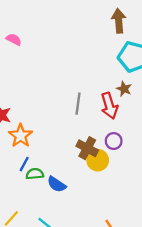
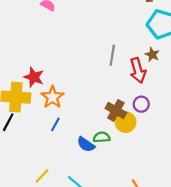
gray line: (78, 104) -> (112, 55), moved
green semicircle: (35, 174) -> (102, 137), moved

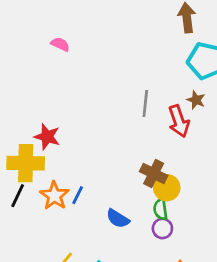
orange star: (52, 97) -> (54, 196), moved
purple circle: (141, 104) -> (162, 228), moved
green semicircle: (102, 137) -> (160, 209), moved, turned -91

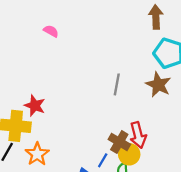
brown star: (196, 100) -> (158, 85), size x1.6
red arrow: (179, 121) -> (138, 135), moved
blue line: (78, 195) -> (103, 160), moved

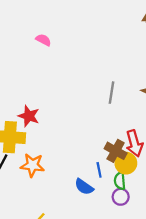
orange star: (37, 154) -> (32, 165), turned -30
blue line: (103, 160) -> (99, 170), turned -40

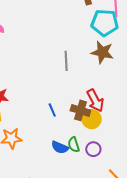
blue line: (99, 170) -> (52, 110), moved
green semicircle: (120, 181) -> (74, 145), moved

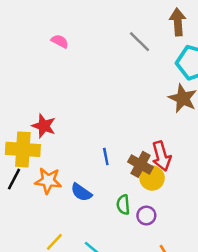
gray line: (66, 61) -> (139, 42), moved, turned -54
blue semicircle: (60, 147) -> (81, 192), moved

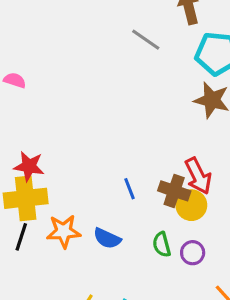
pink semicircle: (60, 41) -> (15, 80), moved
red star: (44, 126) -> (29, 166), moved

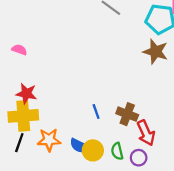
pink semicircle: (15, 80) -> (19, 50), moved
red arrow: (198, 176) -> (146, 133), moved
yellow circle: (191, 205) -> (93, 150), moved

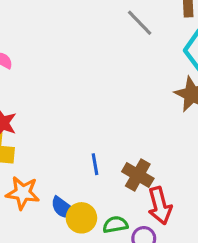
green semicircle: (117, 151) -> (115, 225), turned 84

